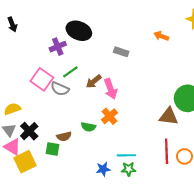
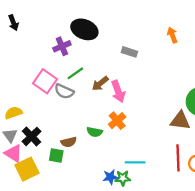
orange arrow: (161, 36) -> (172, 35), turned 48
green star: (129, 169) -> (123, 178), moved

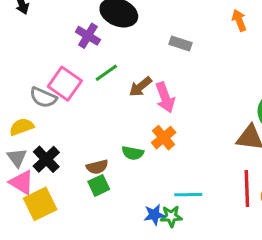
purple cross: (62, 46) -> (88, 36), turned -36
gray semicircle: (64, 91) -> (43, 97), moved
green square: (56, 156) -> (99, 185), moved, turned -35

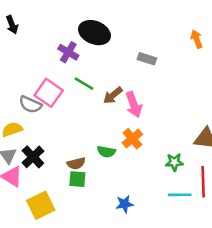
green line: (106, 73) -> (84, 84), turned 66
green square: (99, 185) -> (77, 179), turned 30
cyan line: (188, 195) -> (180, 195), moved
yellow square: (40, 204) -> (41, 205), moved
green star: (171, 216) -> (174, 162), moved

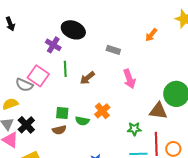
orange arrow: (197, 39) -> (151, 35), turned -120
green line: (84, 84) -> (65, 69), turned 56
pink arrow: (134, 105) -> (129, 79), moved
green square: (77, 179) -> (62, 113), moved

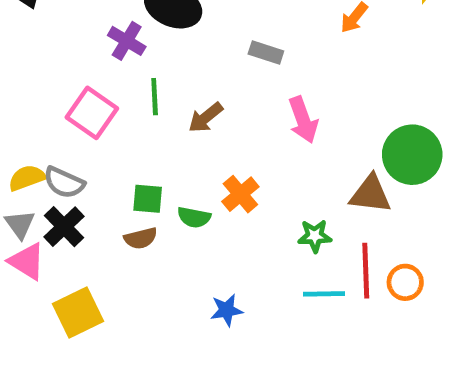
gray semicircle: (24, 85) -> (64, 183), moved

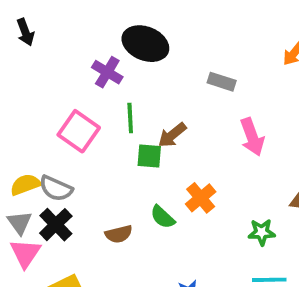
green square: (148, 199) -> (149, 156), moved
green semicircle: (194, 217) -> (163, 217), turned 32
pink triangle: (27, 261) -> (25, 253), turned 32

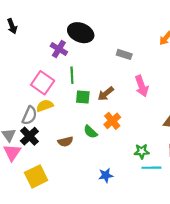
brown arrow: (172, 135) -> (106, 94), moved
yellow semicircle: (25, 185) -> (45, 106), moved
gray semicircle: (56, 188) -> (29, 115), turned -90
green star: (262, 232) -> (142, 151), moved

